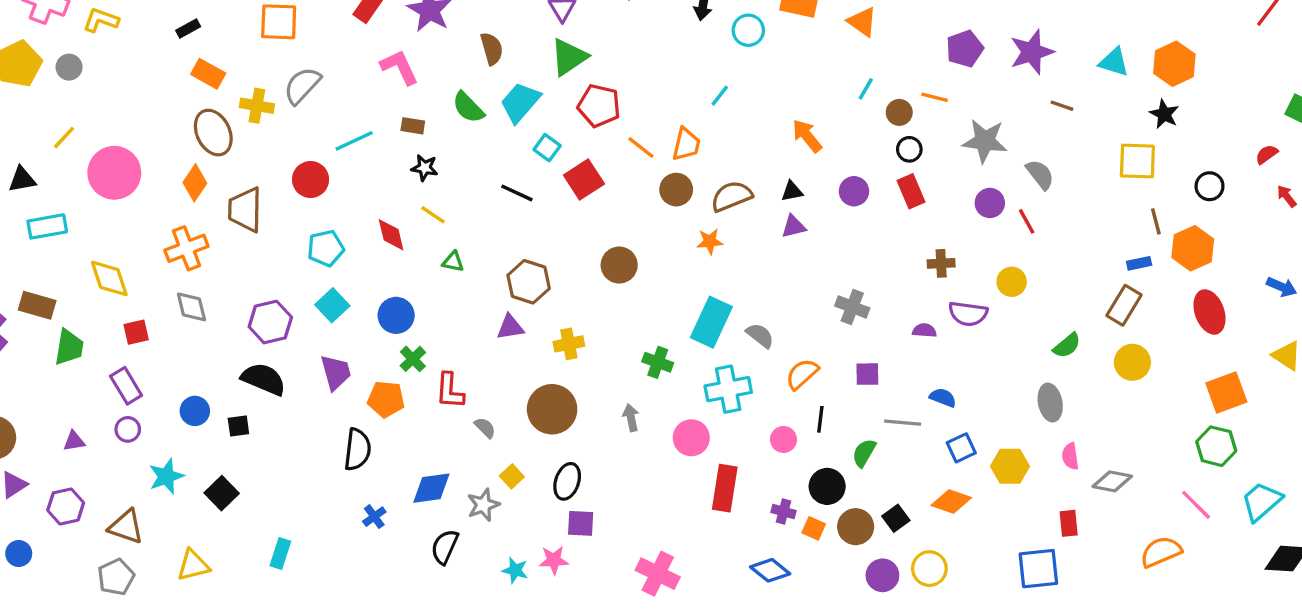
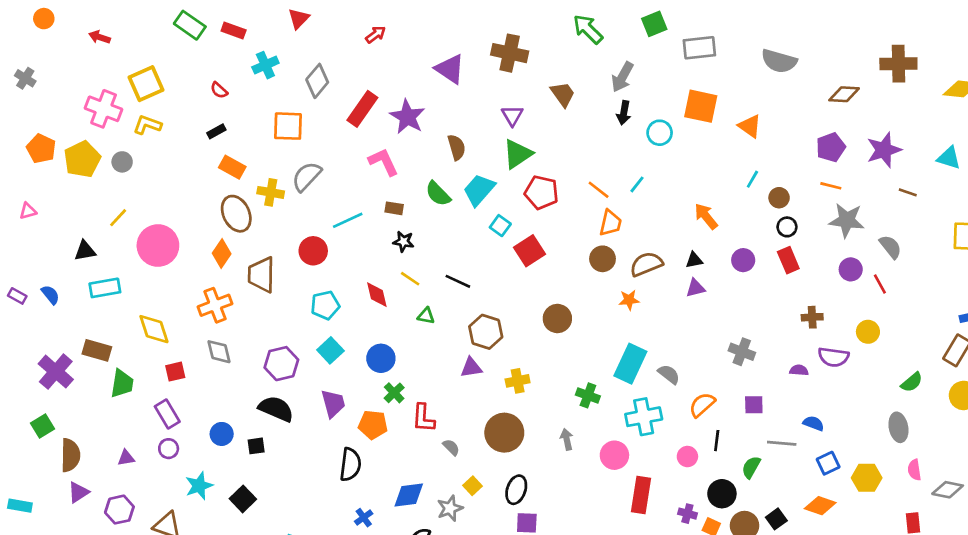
orange line: (934, 97) -> (831, 186), moved
orange line: (641, 148) -> (599, 190), moved
black line: (517, 193) -> (458, 281), moved

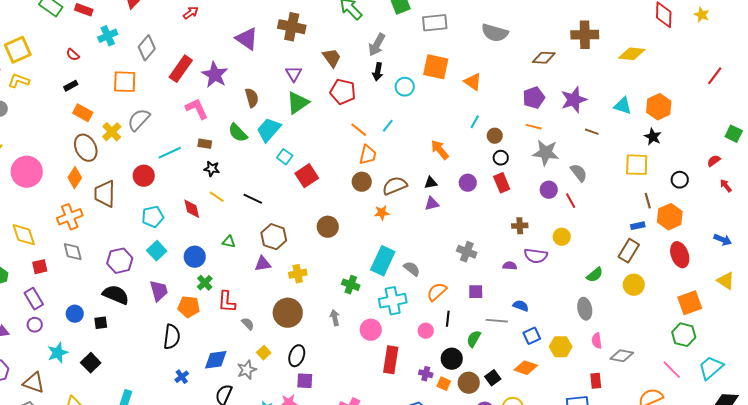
yellow cross: (271, 192) -> (112, 132), turned 36
red pentagon: (541, 192) -> (343, 92), moved
green triangle: (426, 316) -> (229, 242), moved

